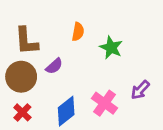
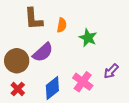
brown L-shape: (26, 41) -> (33, 19), moved
purple semicircle: (54, 66) -> (43, 52), size x1.5

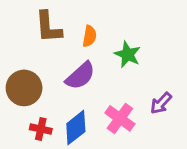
purple semicircle: (43, 52) -> (80, 76), moved
red cross: (18, 89) -> (41, 129), moved, turned -32

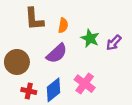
purple arrow: (161, 103) -> (114, 43), moved

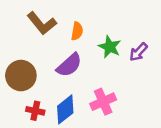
brown L-shape: (34, 19) -> (42, 23), turned -35
pink cross: (85, 84) -> (103, 102), turned 30

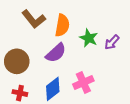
orange semicircle: (77, 31) -> (62, 25), size x1.5
red cross: (35, 111) -> (20, 93), moved

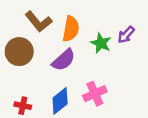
purple arrow: (112, 42) -> (126, 35), moved
brown circle: (17, 61) -> (19, 52), moved

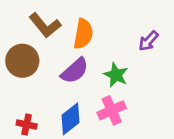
green star: (101, 43) -> (116, 75), moved

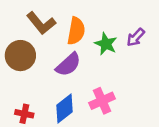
green star: (116, 75) -> (106, 44), moved

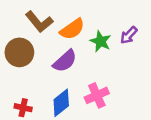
orange semicircle: (76, 31) -> (72, 29), turned 45

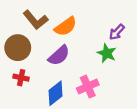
green star: (101, 41) -> (107, 53), moved
red cross: (23, 108) -> (21, 78), moved

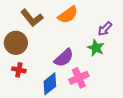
orange semicircle: (66, 26) -> (68, 15), moved
purple semicircle: (59, 55) -> (64, 58), moved

